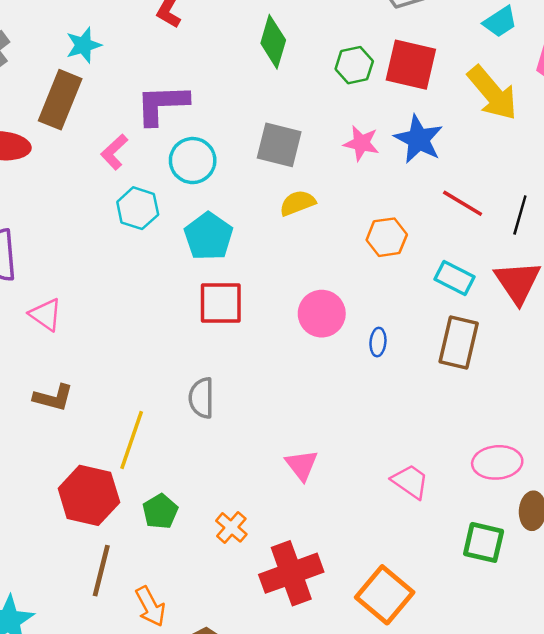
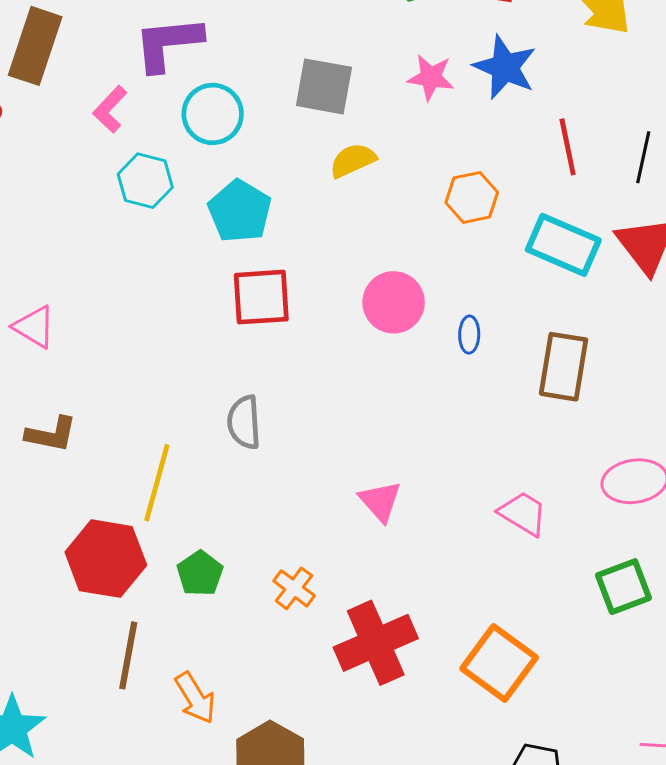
red line: (463, 203) -> (568, 147), turned 51
cyan rectangle: (454, 278) -> (563, 245), size x1.4
brown rectangle: (459, 343) -> (564, 367), moved
green square: (484, 542) -> (623, 587), turned -30

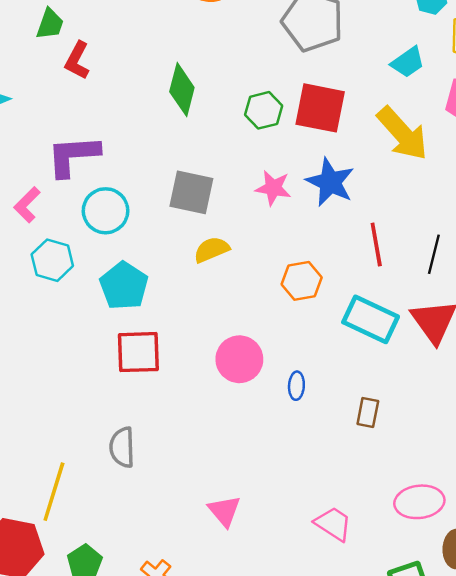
brown rectangle: (564, 367) -> (368, 413), size x0.6

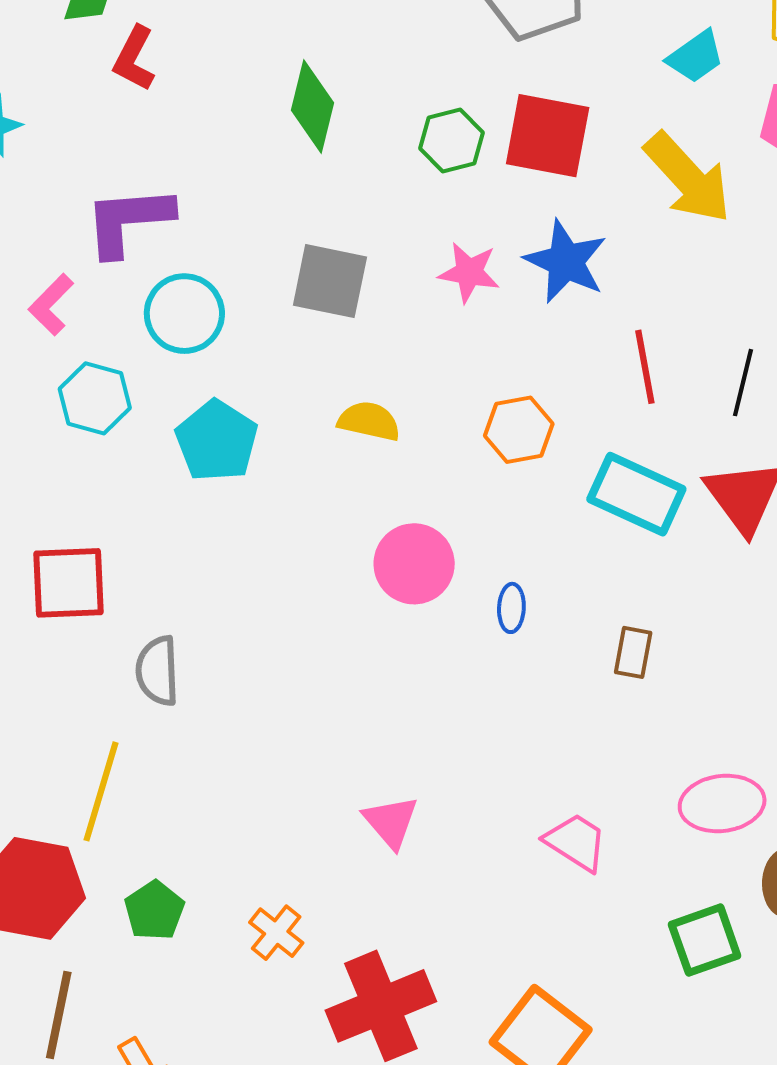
yellow semicircle: (212, 250) -> (369, 421), moved, turned 36
red square: (138, 352) -> (69, 583), moved
gray semicircle: (122, 447) -> (157, 671), moved

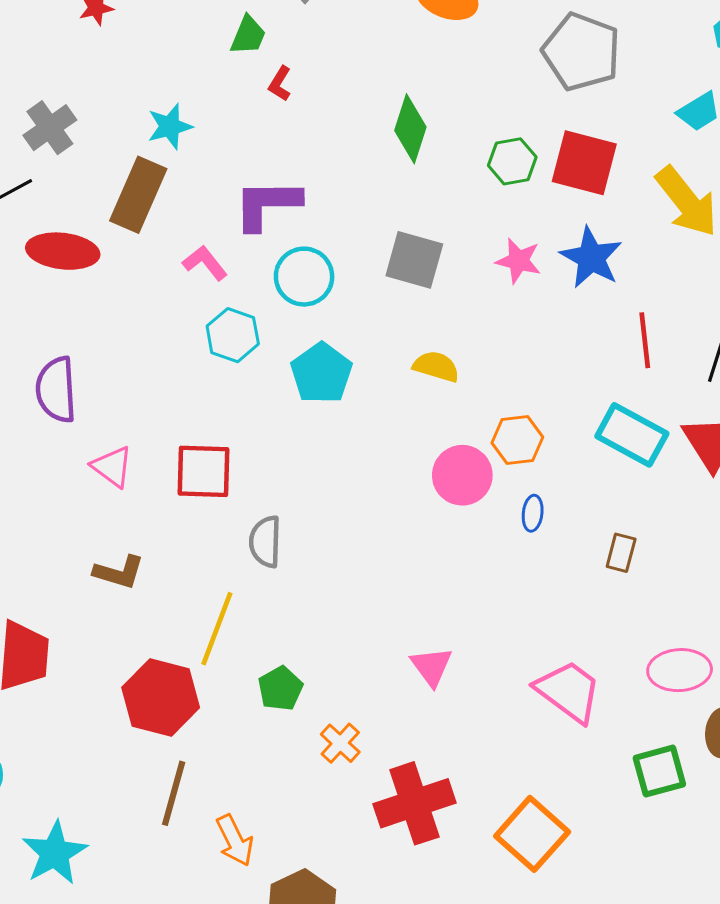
red L-shape: (134, 59) -> (280, 84), size x0.7
pink L-shape: (51, 305) -> (205, 263), turned 93
orange hexagon: (519, 430) -> (517, 440), moved
pink trapezoid: (576, 842) -> (568, 691), size x1.4
green pentagon: (154, 911) -> (280, 689), moved

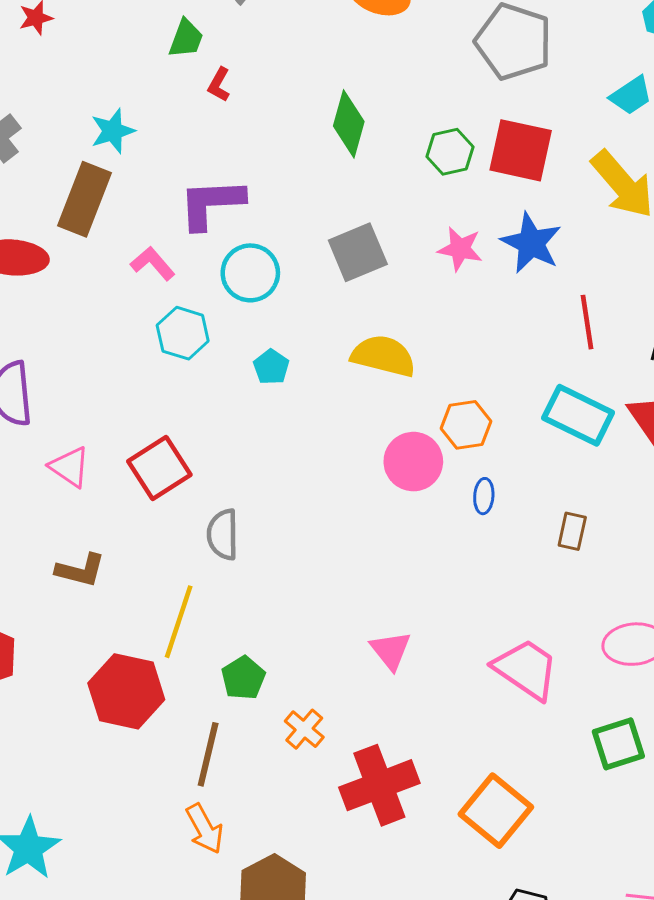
gray square: (414, 260) -> (358, 252), turned -36
yellow semicircle: (436, 366) -> (383, 356), size x1.4
cyan pentagon: (321, 373) -> (271, 367), size x0.6
red square: (204, 471) -> (159, 468), turned -32
brown line: (174, 793) -> (208, 754), moved

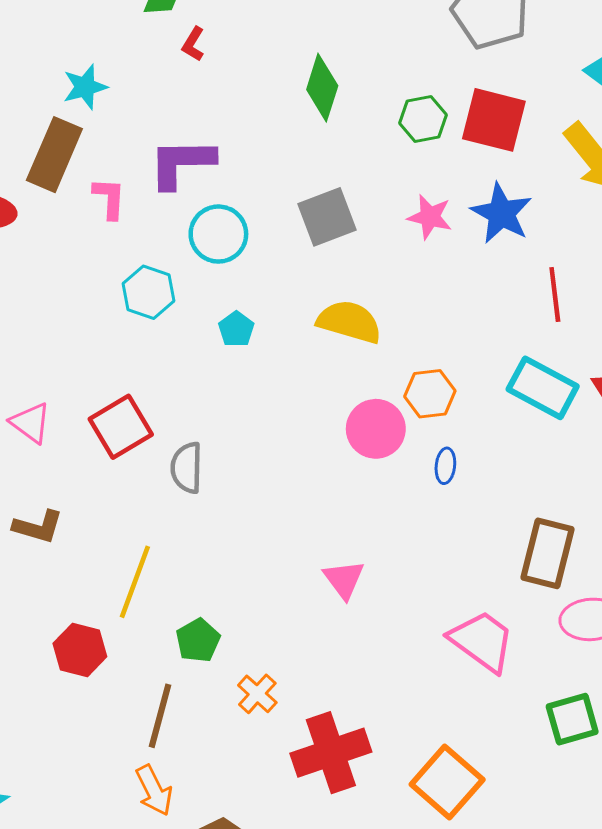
pink L-shape: (153, 263) -> (109, 198), moved, turned 42
brown rectangle: (572, 531) -> (548, 553), moved, size x1.8
gray semicircle: (223, 534) -> (187, 468), moved
pink triangle: (391, 650) -> (344, 579), moved
red hexagon: (126, 691) -> (80, 650), size x0.7

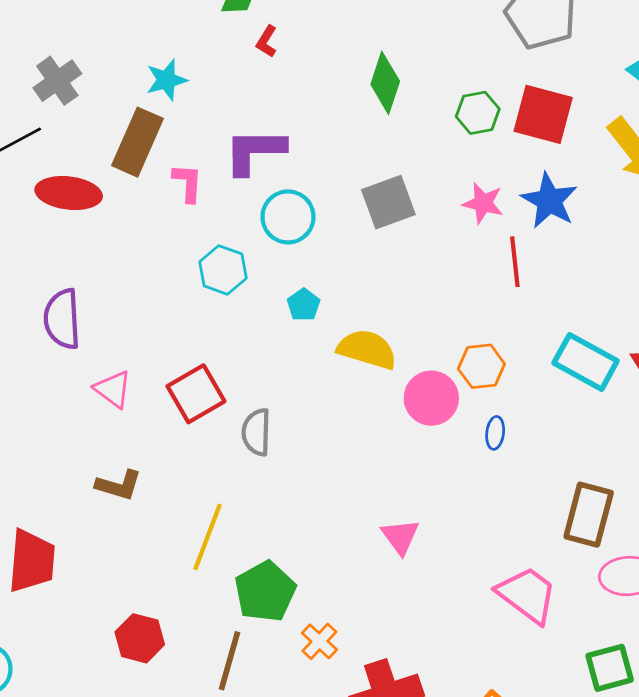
red line: (555, 295) -> (515, 262), moved
yellow semicircle: (349, 322) -> (367, 349), moved
green pentagon: (198, 640) -> (265, 592), size x1.5
red hexagon: (80, 650) -> (140, 638), moved

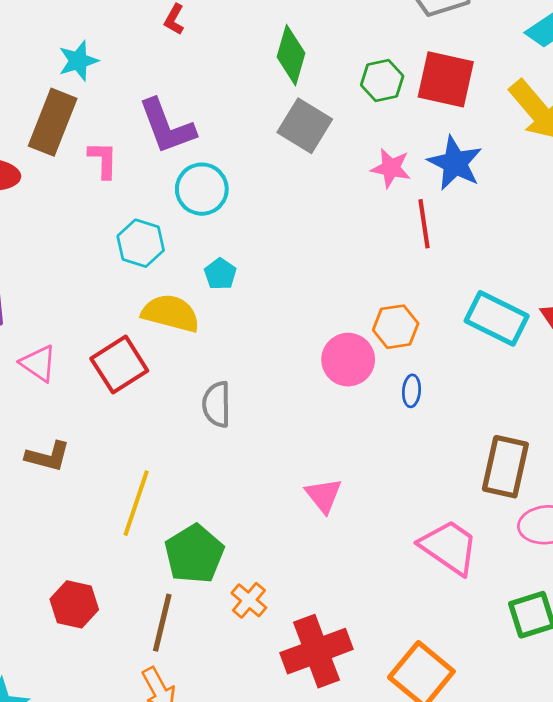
purple L-shape: (255, 151) -> (167, 126), turned -108
gray square: (388, 202) -> (305, 126), moved, turned -36
yellow semicircle: (367, 349) -> (171, 313), moved
gray semicircle: (256, 432) -> (217, 404), moved

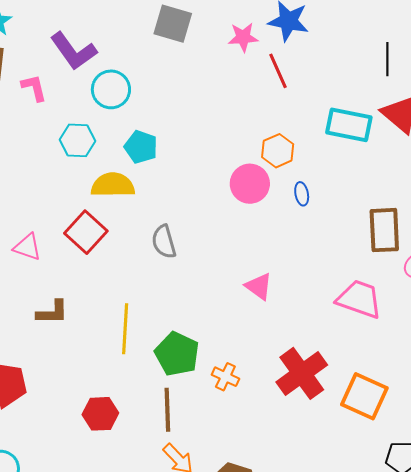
cyan pentagon: (220, 274) -> (141, 147), size x1.4
red cross: (316, 651) -> (302, 373), moved

